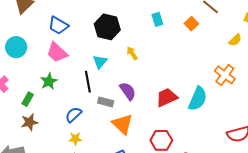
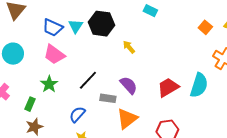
cyan rectangle: (157, 19) -> (150, 11), turned -40
orange square: (191, 24) -> (205, 27), moved
cyan triangle: (100, 62) -> (76, 26), moved
black line: (88, 82) -> (88, 80), turned 60
orange triangle: (122, 124) -> (127, 119), turned 45

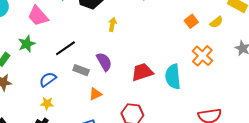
yellow arrow: (129, 47) -> (112, 24), turned 40
cyan semicircle: (199, 85) -> (173, 77), turned 145
orange triangle: (127, 119) -> (95, 94), size x0.6

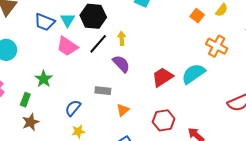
pink trapezoid: (38, 16) -> (67, 46), moved
black line: (65, 48) -> (98, 44), moved
purple semicircle: (104, 62) -> (121, 64), moved
cyan semicircle: (173, 77) -> (193, 74), turned 75

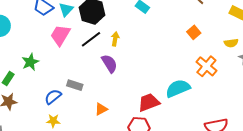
yellow semicircle: (222, 10) -> (231, 43), moved, turned 32
pink trapezoid: (67, 46) -> (60, 35), turned 75
red trapezoid: (162, 77) -> (149, 102), moved
gray rectangle: (103, 91) -> (75, 85), moved

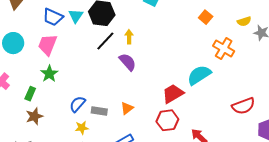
pink trapezoid: (60, 35) -> (47, 45), moved
gray rectangle: (75, 85) -> (99, 111), moved

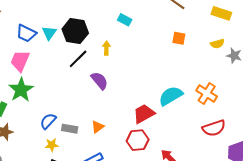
orange square: (206, 17) -> (179, 38), turned -32
yellow arrow: (129, 37) -> (106, 48), moved
orange cross: (224, 49) -> (207, 94), moved
green star: (49, 74) -> (21, 90), size x1.4

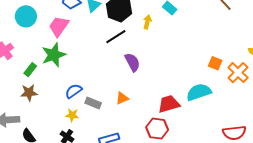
orange square: (179, 38) -> (215, 63), moved
yellow arrow: (106, 48) -> (147, 22), moved
orange cross: (207, 94) -> (238, 73), moved
orange triangle: (98, 127) -> (122, 98), moved

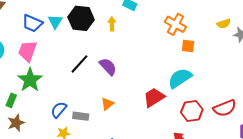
black line: (116, 37) -> (79, 64), moved
orange cross: (238, 73) -> (175, 24), moved
red hexagon: (157, 129) -> (192, 111), moved

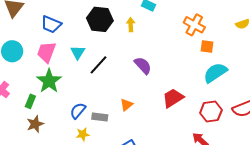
cyan triangle: (55, 22) -> (78, 52), moved
purple semicircle: (108, 67) -> (143, 65), moved
cyan semicircle: (180, 78) -> (215, 73), moved

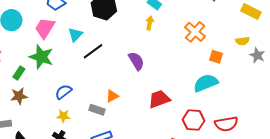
yellow arrow: (131, 25) -> (150, 23), moved
orange square: (207, 46) -> (216, 57), moved
green star: (49, 81) -> (41, 57), turned -30
gray rectangle: (100, 117) -> (97, 110), moved

